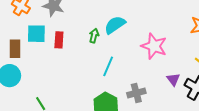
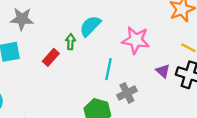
red rectangle: (59, 40) -> (51, 57), moved, turned 49
cyan line: (108, 66) -> (109, 69), moved

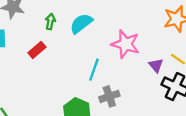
green arrow: (71, 42) -> (50, 22), moved
purple triangle: (163, 71) -> (156, 65), moved

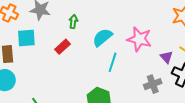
cyan semicircle: (81, 23) -> (102, 37), moved
gray cross: (109, 96) -> (153, 84), moved

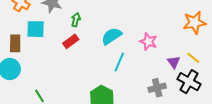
green arrow: (73, 22) -> (76, 20), moved
pink star: (139, 39) -> (148, 42), size x0.7

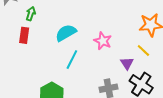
red rectangle: (71, 41) -> (24, 35), turned -49
yellow line: (193, 58) -> (143, 51), moved

